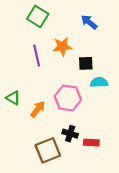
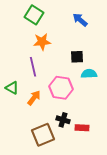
orange star: (62, 47) -> (42, 42), moved
purple line: (37, 56) -> (33, 67), moved

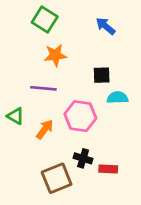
purple line: (33, 67) -> (43, 88), turned -72

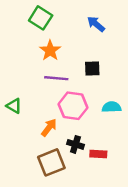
orange star: (55, 55) -> (50, 50), turned -30
purple line: (43, 88) -> (56, 78), moved
cyan semicircle: (117, 98) -> (112, 107), moved
orange arrow: (45, 129) -> (49, 128), moved

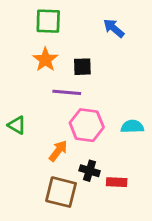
green square: (41, 18) -> (48, 21), turned -30
orange star: (50, 50) -> (45, 60), moved
black square: (92, 69) -> (82, 67), moved
brown square: (51, 162) -> (61, 192), turned 36

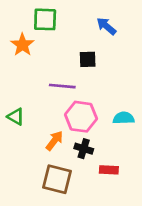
orange star: (45, 60) -> (22, 45), moved
black square: (82, 67) -> (88, 59), moved
black cross: (90, 171) -> (84, 149), moved

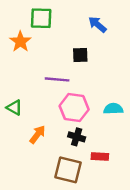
orange arrow: (54, 141) -> (37, 134), moved
brown square: (57, 179) -> (68, 170), moved

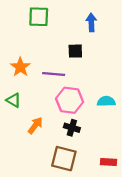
blue arrow: (97, 24) -> (91, 22), turned 48
orange star: (20, 42) -> (20, 67), moved
red rectangle: (100, 156) -> (108, 162), moved

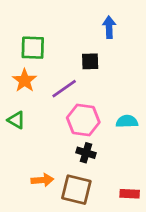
green square: (39, 17) -> (33, 48), moved
purple line: (54, 74) -> (64, 89), turned -40
orange arrow: (35, 125) -> (42, 180), moved, turned 48

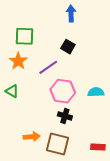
blue arrow: (109, 27) -> (71, 13), moved
black square: (90, 61) -> (68, 47), turned 32

